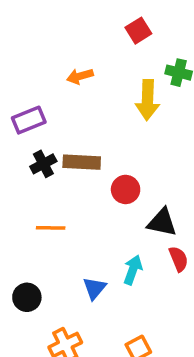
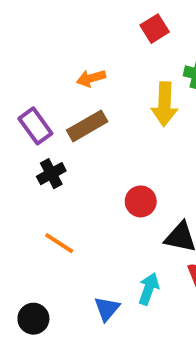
purple rectangle: (29, 120) -> (35, 126), turned 76
brown rectangle: (82, 162) -> (87, 126), moved, turned -33
orange line: (51, 228) -> (59, 243), turned 32

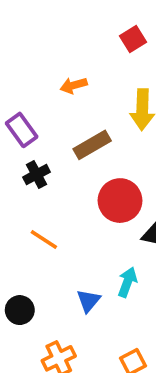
brown rectangle: (87, 126) -> (92, 145), moved
red circle: (141, 201) -> (120, 201), size x1.5

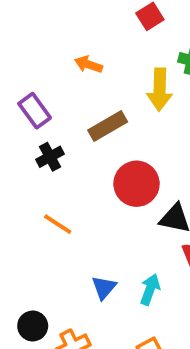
orange arrow: (74, 85) -> (88, 64), turned 35
cyan arrow: (127, 282) -> (150, 289), moved
black circle: (20, 310) -> (33, 326), moved

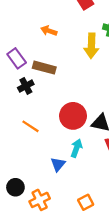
brown rectangle: (108, 126) -> (44, 68), moved, turned 45
red circle: (137, 184) -> (73, 116), moved
cyan arrow: (150, 289) -> (76, 148), moved

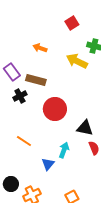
yellow arrow: (91, 46) -> (77, 61), turned 115
red circle: (73, 116) -> (55, 109), moved
orange line: (30, 126) -> (24, 141), moved

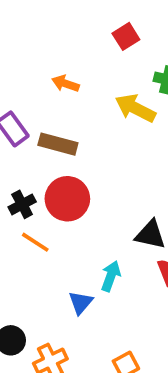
black cross: (20, 96) -> (22, 204), moved
red circle: (55, 109) -> (67, 199), moved
orange line: (24, 141) -> (35, 242), moved

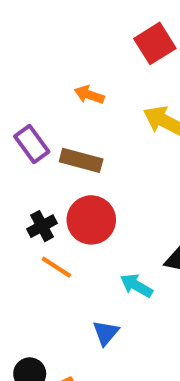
red square: (126, 36) -> (155, 43), size x1.4
cyan arrow: (111, 276) -> (136, 286), moved, turned -80

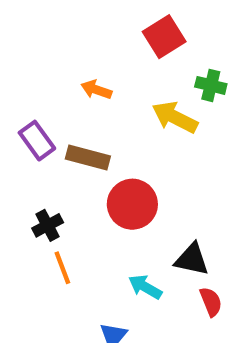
red circle: (91, 220) -> (132, 204), moved
orange line: (56, 267) -> (62, 268), turned 36

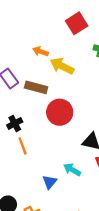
yellow arrow: (175, 117) -> (62, 66), moved
cyan arrow: (145, 287) -> (72, 170), moved

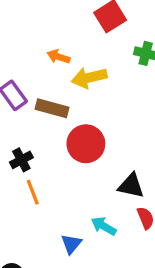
yellow arrow: (62, 66) -> (89, 78), turned -40

